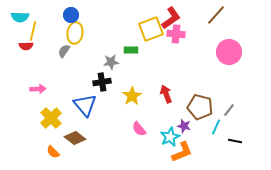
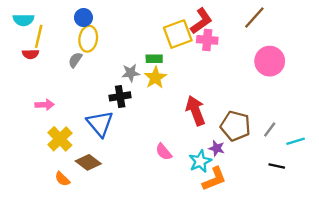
red arrow: (166, 94) -> (195, 111), size x1.4
yellow star: (132, 96) -> (155, 78), moved
cyan line: (216, 127) -> (296, 141), moved, turned 49

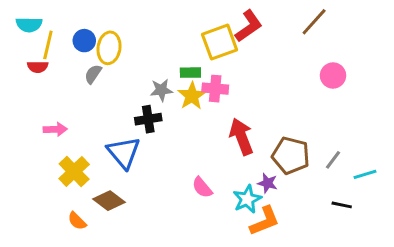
blue circle: (83, 18) -> (84, 41), moved
pink cross: (207, 40) -> (215, 89), moved
pink circle: (270, 61) -> (333, 76), size x0.7

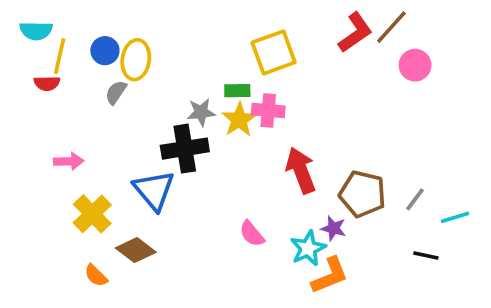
red L-shape: (249, 26) -> (355, 33), moved
pink circle: (333, 76) -> (415, 65), moved
black cross: (148, 119) -> (185, 149), size x1.4

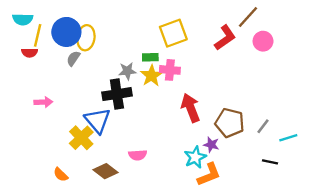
red L-shape: (355, 33) -> (225, 38), moved
blue circle: (105, 51) -> (66, 32), size x1.6
yellow cross: (92, 214) -> (81, 138), moved
pink semicircle: (252, 234) -> (138, 155), moved, turned -54
brown diamond: (136, 250) -> (105, 171), moved

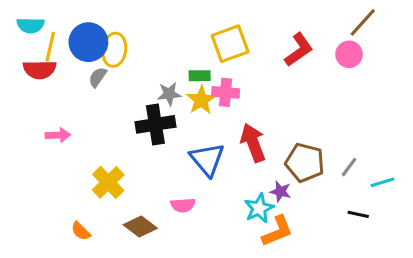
brown line: (248, 17) -> (363, 22), moved
red semicircle: (30, 53) -> (40, 70), size x1.5
blue triangle: (97, 120) -> (207, 159), moved

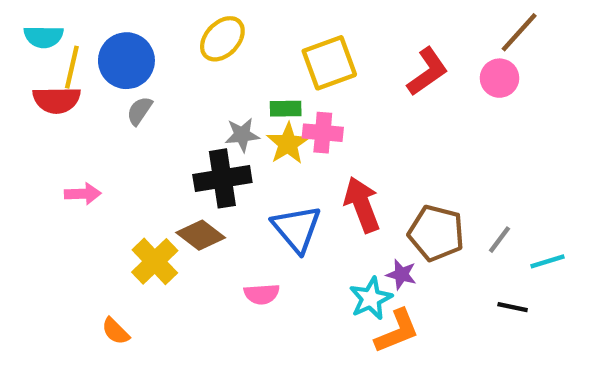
yellow ellipse: (114, 50) -> (222, 39), moved, turned 36
brown diamond: (140, 227) -> (201, 235), moved

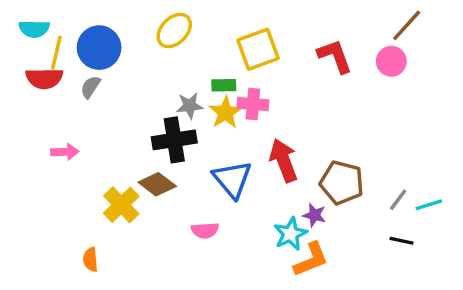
red L-shape: (427, 72) -> (335, 56), turned -75
gray semicircle: (140, 111) -> (91, 87), moved
gray line: (499, 240) -> (398, 200), moved
orange semicircle: (116, 331) -> (91, 260), turned 40

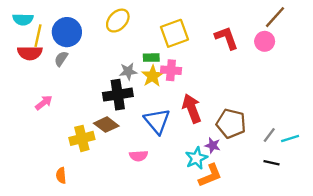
pink arrow: (65, 152) -> (44, 103), turned -36
yellow cross: (121, 205) -> (82, 138), turned 30

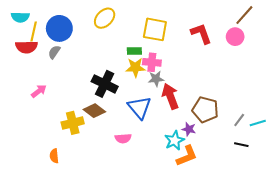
yellow square: (174, 33) -> (155, 29), turned 30
gray star: (128, 71) -> (156, 79), moved
yellow star: (152, 76) -> (135, 67), turned 30
black cross: (118, 95) -> (105, 84), turned 35

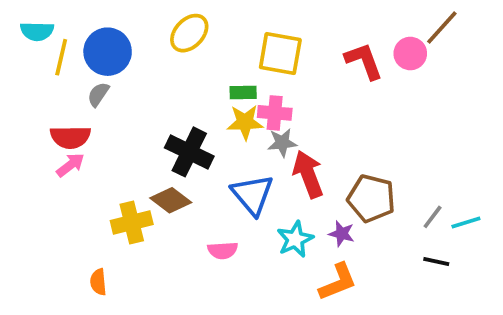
pink circle: (235, 37) -> (410, 54), moved
red semicircle: (26, 47) -> (70, 137), moved
cyan star: (174, 140) -> (295, 239), moved

